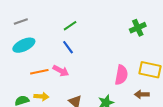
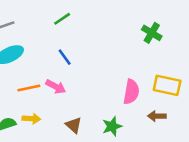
green line: (70, 26) -> (62, 19), moved
green cross: (138, 28) -> (152, 33), turned -35

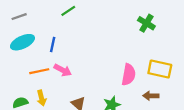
blue line: (65, 57) -> (53, 44), moved, turned 48
yellow arrow: (31, 119) -> (41, 98), turned 72

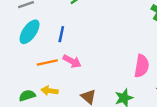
cyan ellipse: (22, 42) -> (29, 32), turned -30
yellow arrow: (41, 98) -> (50, 91), turned 112

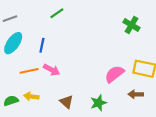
pink semicircle: (142, 66) -> (114, 74), turned -138

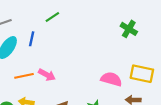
blue line: (42, 45) -> (32, 39), moved
pink semicircle: (114, 74) -> (111, 79), turned 54

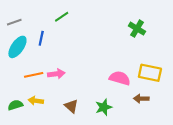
pink arrow: (47, 75) -> (56, 74), turned -35

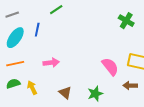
orange line: (34, 75) -> (15, 64), moved
pink semicircle: (120, 78) -> (110, 67), turned 36
yellow arrow: (36, 101) -> (32, 88), turned 56
green semicircle: (15, 105) -> (13, 84), moved

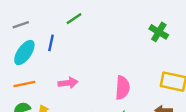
pink semicircle: (110, 67) -> (122, 88), moved, turned 42

